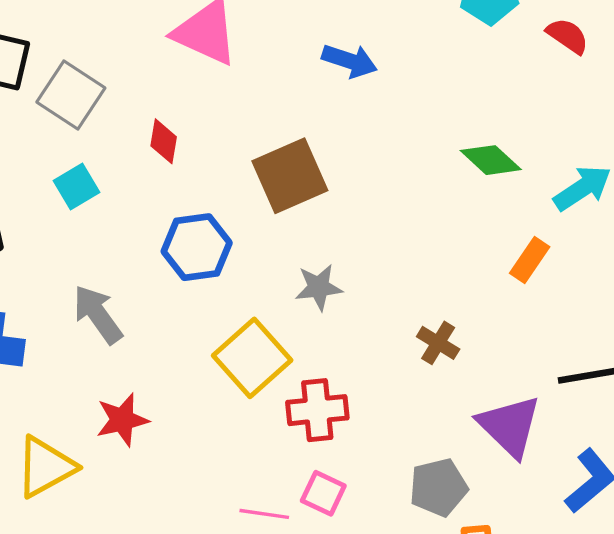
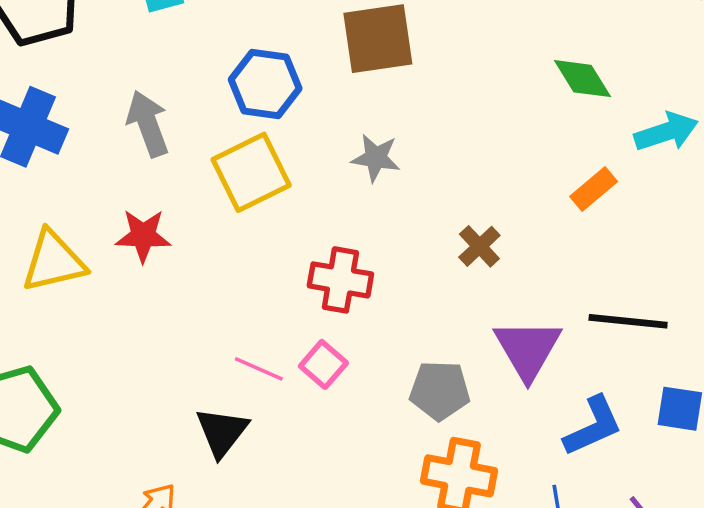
yellow square: (252, 358) -> (251, 172), moved

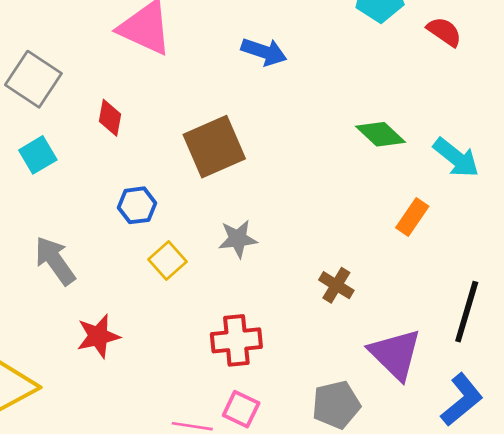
blue hexagon: (265, 84) -> (137, 205), size x0.7
cyan arrow: (666, 132) -> (456, 158), turned 72
yellow square: (251, 172) -> (167, 260), moved, size x0.6
red star: (143, 236) -> (98, 336), moved
black line: (628, 321) -> (467, 312), turned -64

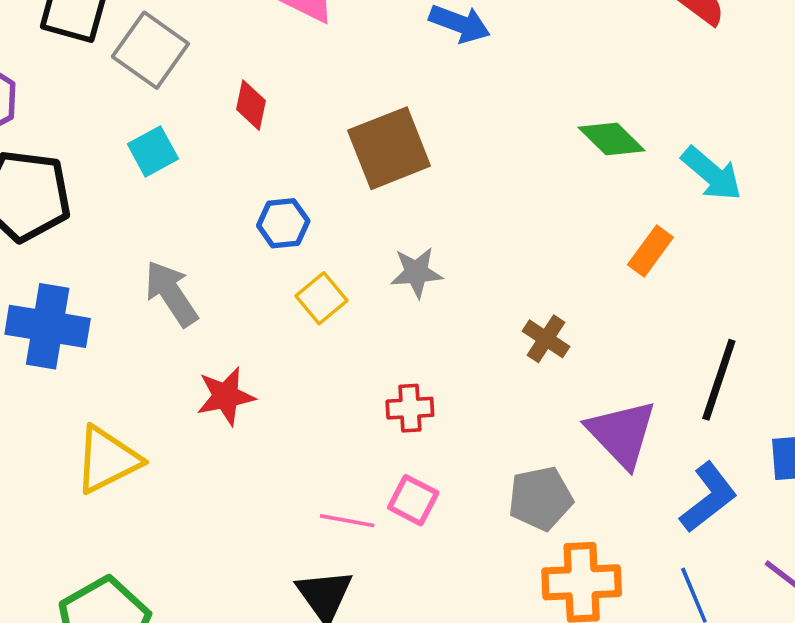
red cross: (236, 340) -> (410, 408), size x0.7

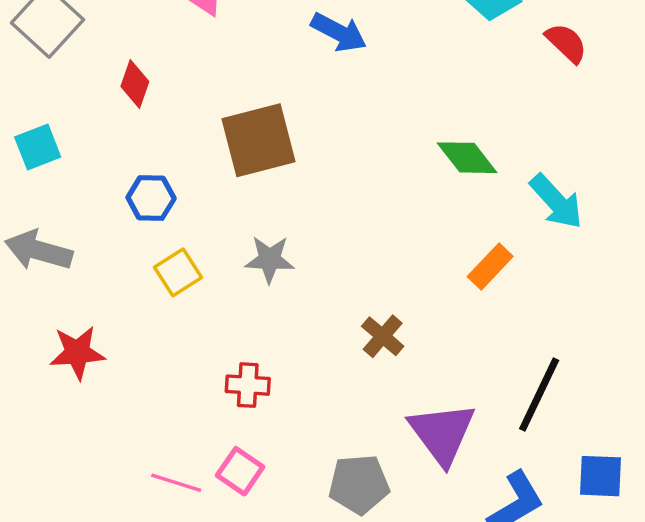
cyan square: (153, 151) -> (38, 147), moved
gray arrow: (171, 293) -> (39, 250), turned -48

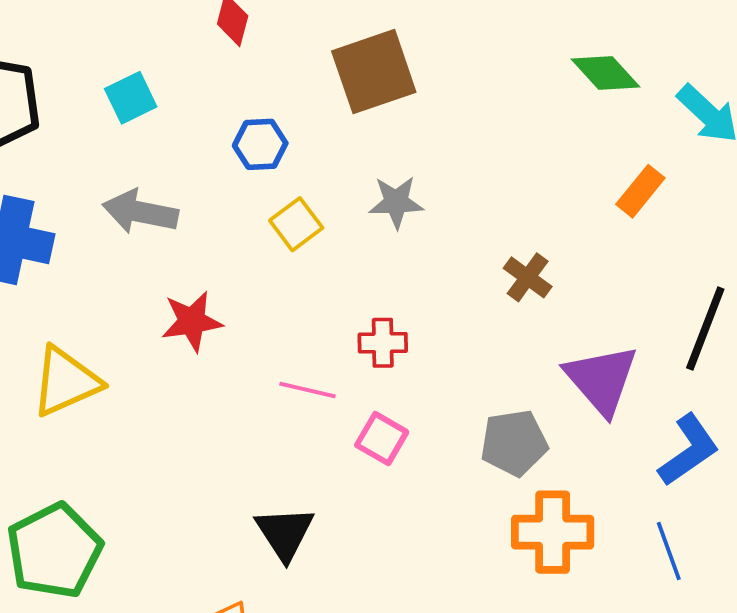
pink line: (176, 483) -> (308, 390), moved

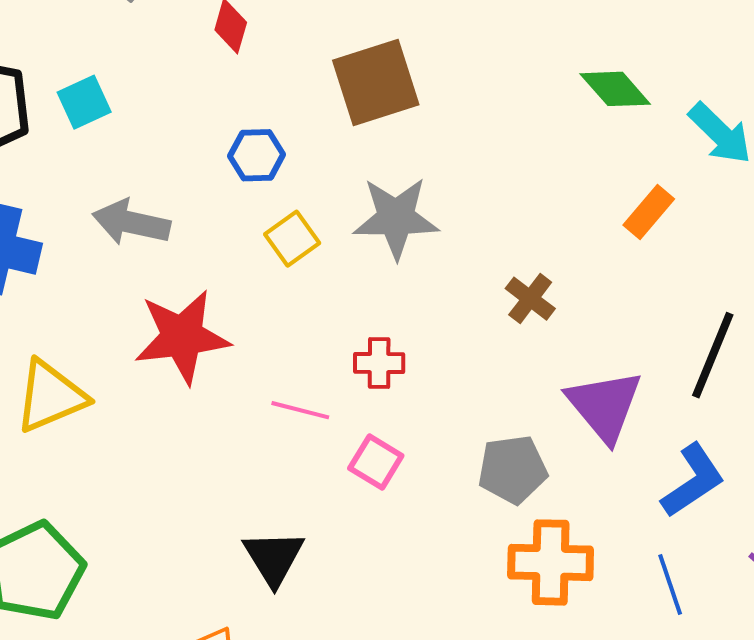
cyan square: (131, 98) -> (84, 102), moved
gray star: (396, 202) -> (396, 218), size x1.5
red star: (192, 321) -> (182, 337), size x1.5

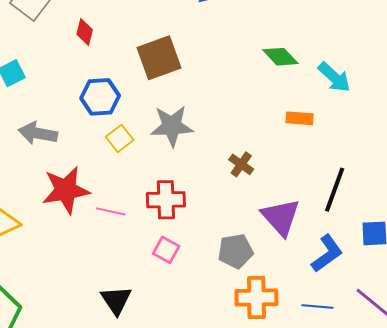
blue hexagon: (257, 155) -> (100, 97), size x1.4
orange rectangle: (649, 212) -> (300, 118), turned 56
red cross: (379, 363) -> (166, 200), size x1.5
pink line: (300, 410) -> (111, 211), moved
blue line: (670, 585) -> (317, 306), turned -64

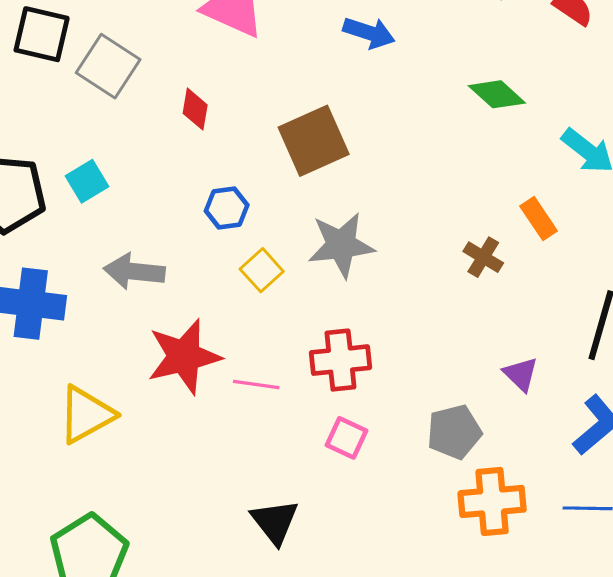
green diamond: (280, 57) -> (497, 94), moved
blue hexagon: (100, 97) -> (227, 208), size x0.7
orange rectangle: (300, 118) -> (539, 218), turned 56
brown cross: (241, 164) -> (483, 257), moved
purple triangle: (281, 217) -> (521, 374), size x0.6

